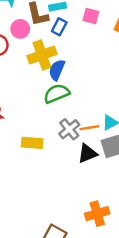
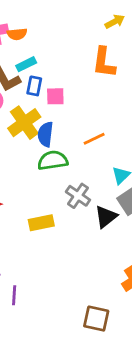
pink square: (91, 16) -> (55, 96), moved
green semicircle: (57, 94) -> (53, 160), turned 30
orange line: (89, 128) -> (94, 139), moved

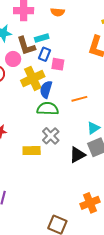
orange semicircle: (17, 34) -> (58, 12), moved
gray cross: (78, 196) -> (51, 136), moved

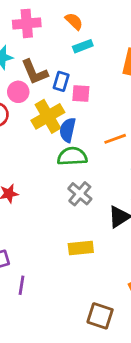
orange semicircle: (58, 12) -> (74, 21), turned -136
cyan rectangle: (42, 38) -> (83, 46), moved
yellow rectangle: (32, 151) -> (81, 248), moved

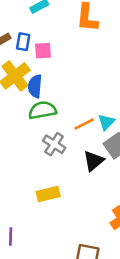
orange line: (115, 139) -> (84, 124), moved
yellow rectangle: (81, 248) -> (48, 194), moved

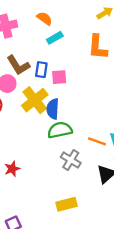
orange line: (84, 124) -> (97, 141), turned 48

